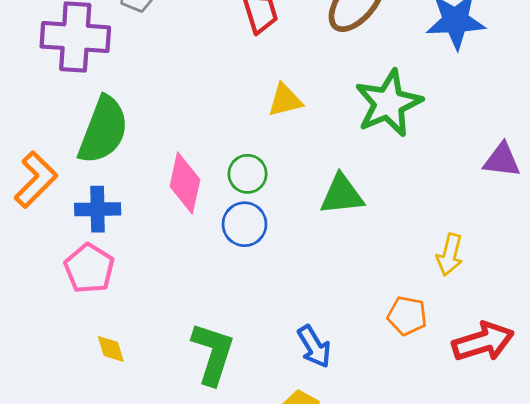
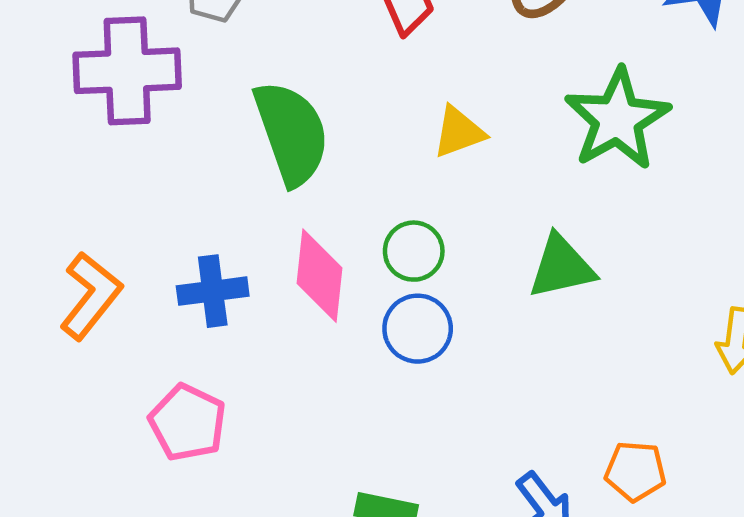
green semicircle: (103, 130) -> (291, 133), moved, turned -34
blue cross: (98, 209) -> (213, 291), moved
orange pentagon: (407, 316) -> (635, 471), moved

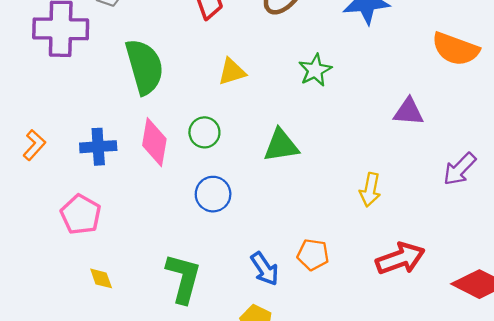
green star: (617, 119) -> (315, 70), size x0.6
orange L-shape: (91, 296) -> (34, 145), size x0.7
blue circle: (418, 329) -> (213, 194), moved

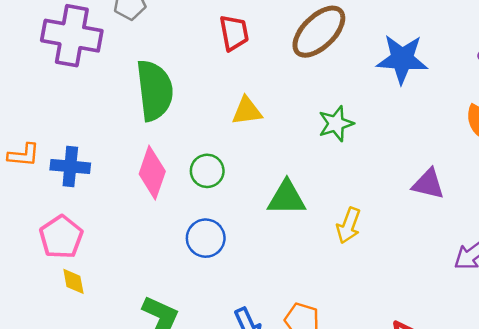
orange L-shape: (34, 145) -> (24, 155), turned 44
blue cross: (98, 147) -> (70, 166), moved
yellow arrow: (370, 190) -> (349, 225), moved
yellow diamond: (101, 278) -> (73, 281), moved

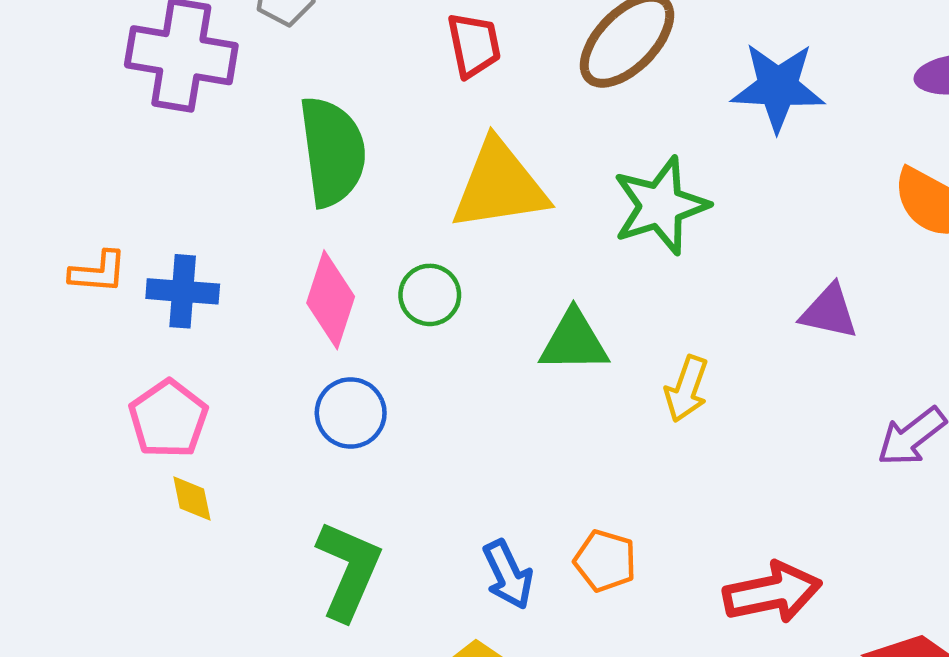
yellow triangle: (247, 111) -> (500, 185), size x1.8
green star: (336, 124) -> (661, 206), size x1.5
blue circle: (206, 238) -> (351, 413), moved

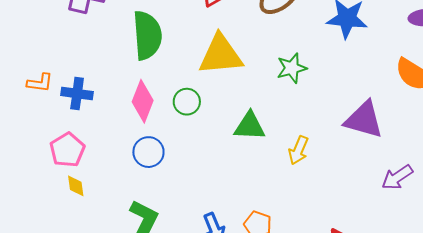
green star: (661, 206) -> (292, 68), size x0.7
purple triangle: (829, 312) -> (364, 120), size x1.5

